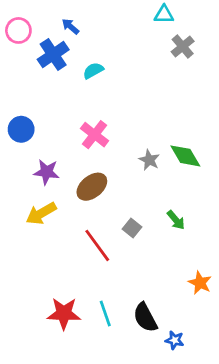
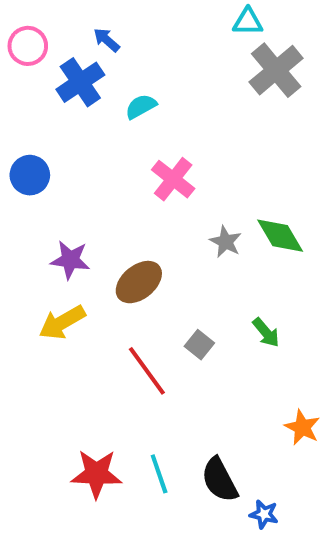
gray cross: (183, 47) -> (276, 70), size x1.5
blue circle: (21, 129) -> (30, 175), moved
pink cross: (95, 135) -> (173, 179), moved

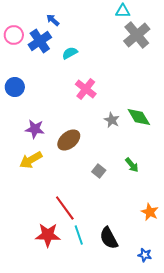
pink circle: (28, 46) -> (14, 35), moved
red line: (147, 371) -> (65, 208), moved
blue star: (264, 514) -> (145, 255), moved

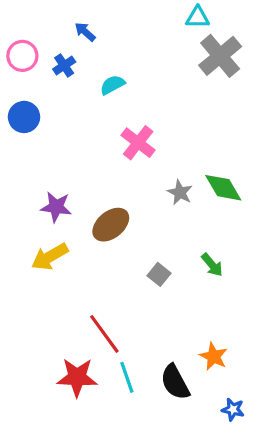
blue cross: (40, 41) -> (64, 66), size x0.6
blue circle: (15, 87) -> (24, 117), moved
orange star: (150, 212) -> (214, 356), moved

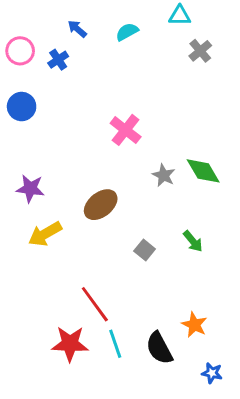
gray cross: (220, 56) -> (200, 51), size x0.6
cyan semicircle: (112, 85) -> (127, 32), moved
purple star: (56, 207) -> (30, 189), moved

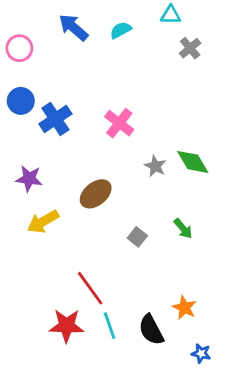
blue arrow: (77, 29) -> (73, 27), size x1.6
blue cross: (58, 60) -> (55, 119), moved, size x1.6

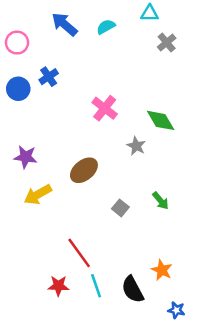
blue cross: (55, 119) -> (49, 77), moved, size x0.7
green diamond: (193, 162) -> (161, 120), moved
red star: (67, 326) -> (58, 286), size x0.7

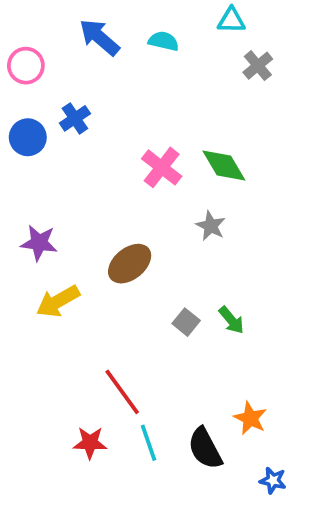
cyan semicircle: (106, 27) -> (164, 41), turned 42
green diamond: (161, 120) -> (224, 166), moved
green arrow: (161, 201) -> (231, 320), moved

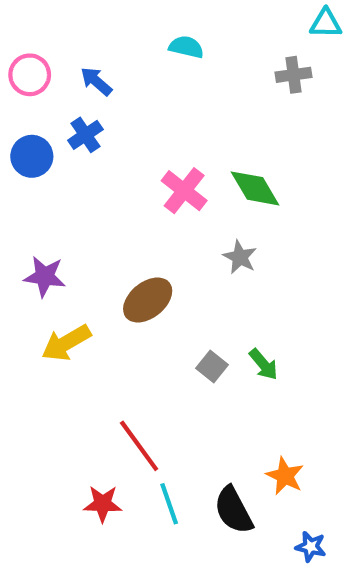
cyan triangle: (231, 20) -> (326, 23), moved
blue arrow: (99, 37) -> (96, 81), moved, size x0.7
gray cross: (258, 66) -> (294, 75), turned 32

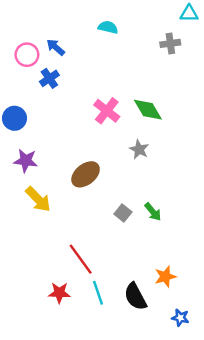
pink circle: (30, 75) -> (27, 55), moved
blue circle: (32, 156) -> (14, 118), moved
yellow arrow: (66, 343) -> (38, 199), turned -104
orange star: (285, 476) -> (165, 277), turned 30

